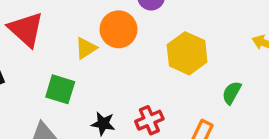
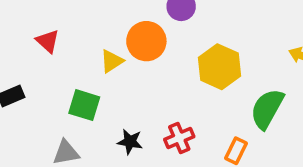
red triangle: (26, 29) -> (48, 41), size x0.6
green semicircle: (232, 93) -> (267, 109), size x1.6

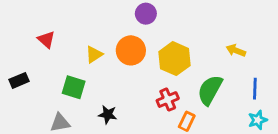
orange circle: (146, 41) -> (131, 50), moved
red cross: (179, 138) -> (168, 100), moved

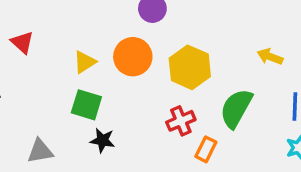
green square: (74, 87) -> (86, 105), moved

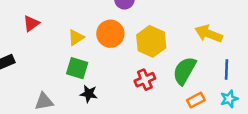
red triangle: (22, 42) -> (31, 23), turned 42
yellow arrow: (270, 57) -> (209, 34), size x1.5
orange rectangle: (206, 149) -> (196, 100), moved, turned 36

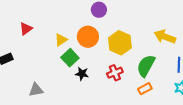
green square: (77, 68) -> (70, 58), moved, turned 30
black star: (89, 94) -> (82, 74), moved
orange rectangle: (196, 100) -> (145, 89), moved

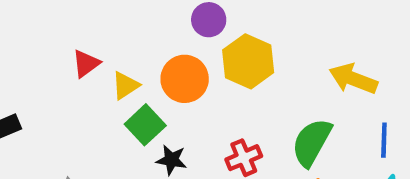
red triangle: (26, 29) -> (86, 64), moved
yellow hexagon: (120, 43) -> (248, 61), moved

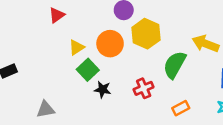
red triangle: (86, 64) -> (57, 15), moved
green semicircle: (312, 142) -> (175, 65), moved

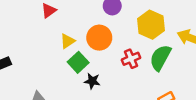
yellow hexagon: (146, 34) -> (151, 25), moved
red cross: (144, 88) -> (131, 59), moved

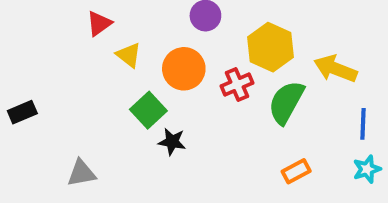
yellow triangle: (68, 41) -> (129, 55), moved, turned -49
red cross: (131, 59) -> (237, 85), moved

